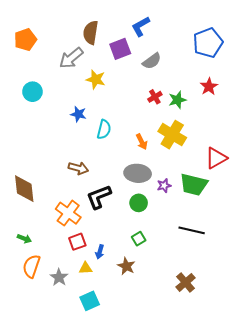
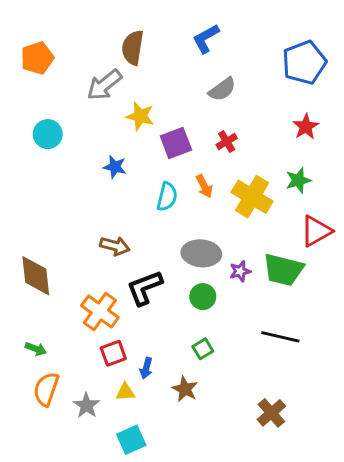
purple square: (120, 49) -> (176, 143), moved
green star: (177, 100) -> (298, 180), moved
cyan semicircle: (104, 129) -> (167, 197), moved
orange arrow: (142, 142) -> (204, 186), moved

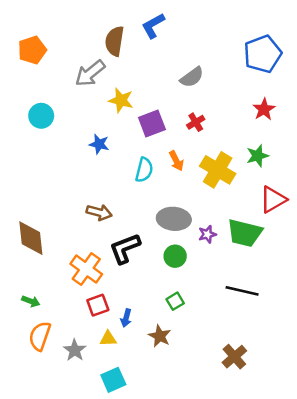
blue L-shape: (206, 39) -> (153, 26), moved

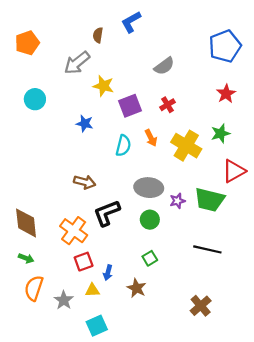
brown semicircle: (115, 41) -> (98, 35), size x0.6
brown diamond: (31, 238) -> (26, 223), moved

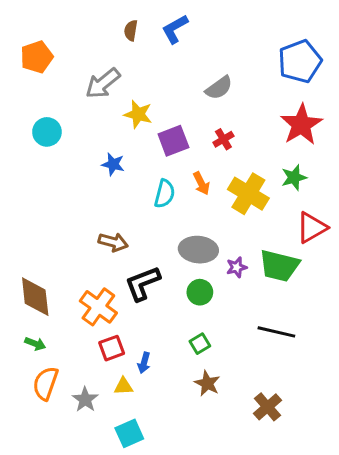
brown semicircle: (98, 35) -> (131, 30), moved
red star: (226, 94) -> (301, 125), size x1.6
brown star: (137, 288) -> (207, 383), moved

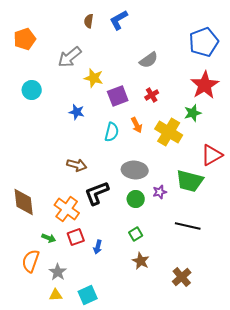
green star: (294, 178) -> (193, 113), moved
purple star: (237, 267) -> (160, 192), moved
green arrow: (35, 344) -> (49, 238), moved
yellow triangle: (123, 386) -> (56, 295), moved

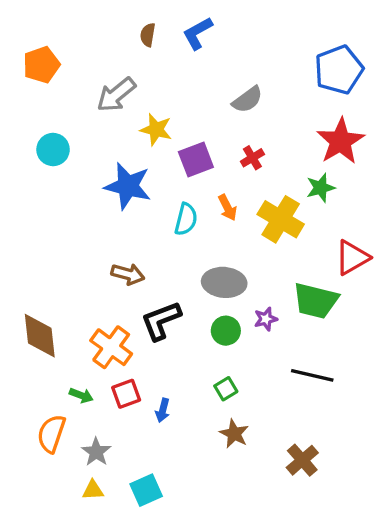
blue star: (77, 112) -> (128, 186), size x1.8

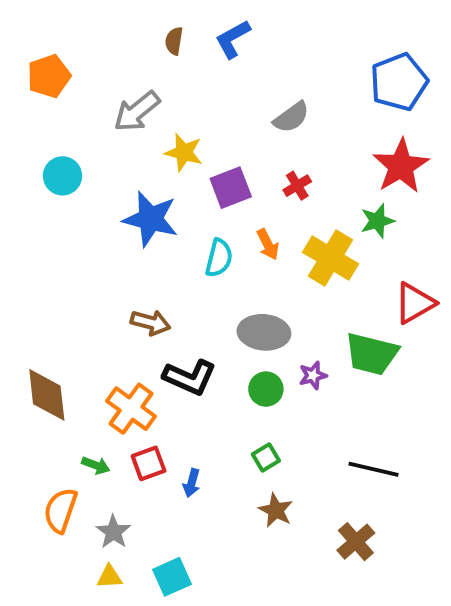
black L-shape: (161, 321) -> (190, 377), turned -135
black line: (312, 375) -> (373, 469), moved

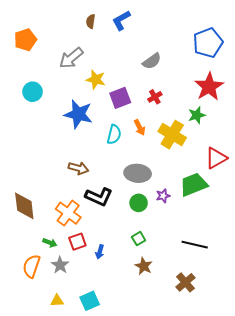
green trapezoid: (372, 354) -> (194, 185), turned 144
gray star: (113, 532) -> (60, 265), moved

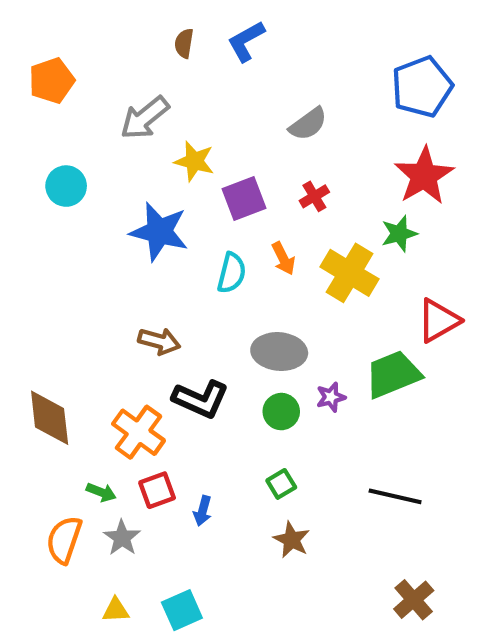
brown cross: (185, 282) -> (414, 600), moved

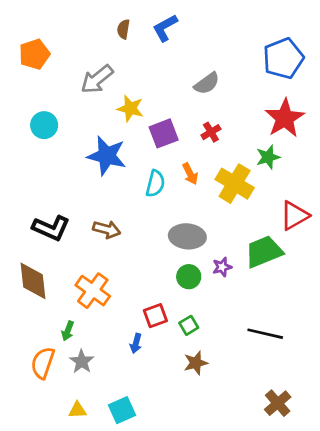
black L-shape: (201, 399) -> (51, 228), moved
red square: (157, 490) -> (155, 316), moved
green arrow: (101, 492) -> (68, 331), turned 90
brown star: (292, 540) -> (196, 363), turned 30

